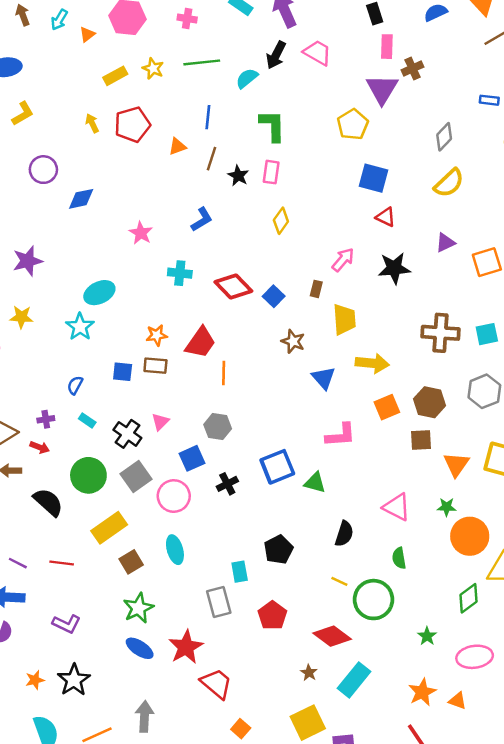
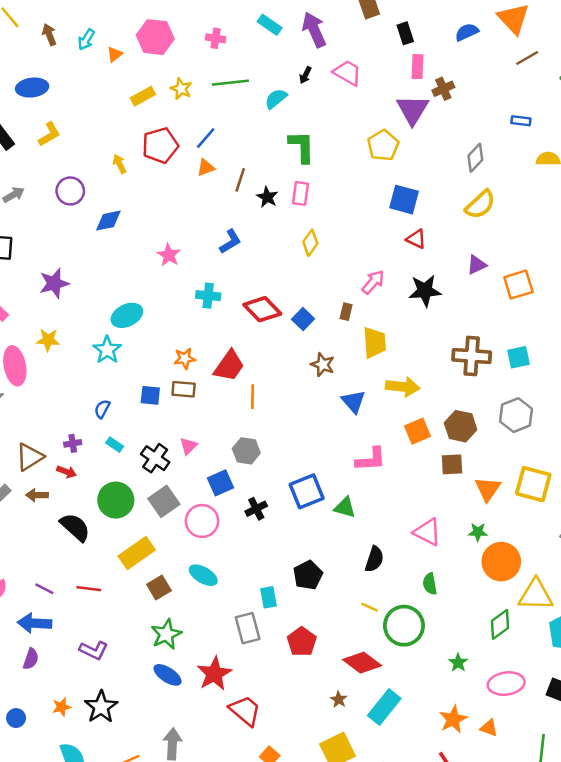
black arrow: (276, 55) -> (305, 75), size x0.6
blue line: (208, 117) -> (206, 138), moved, turned 35
yellow arrow: (92, 123) -> (119, 164), moved
cyan ellipse: (175, 550) -> (203, 575), turned -44

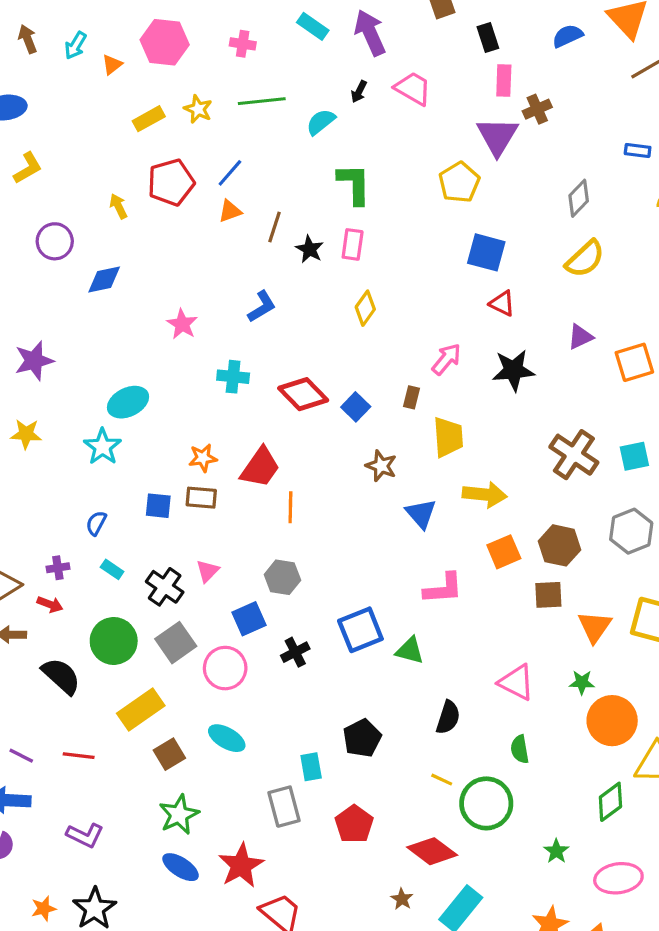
brown cross: (472, 356) -> (574, 455), turned 30

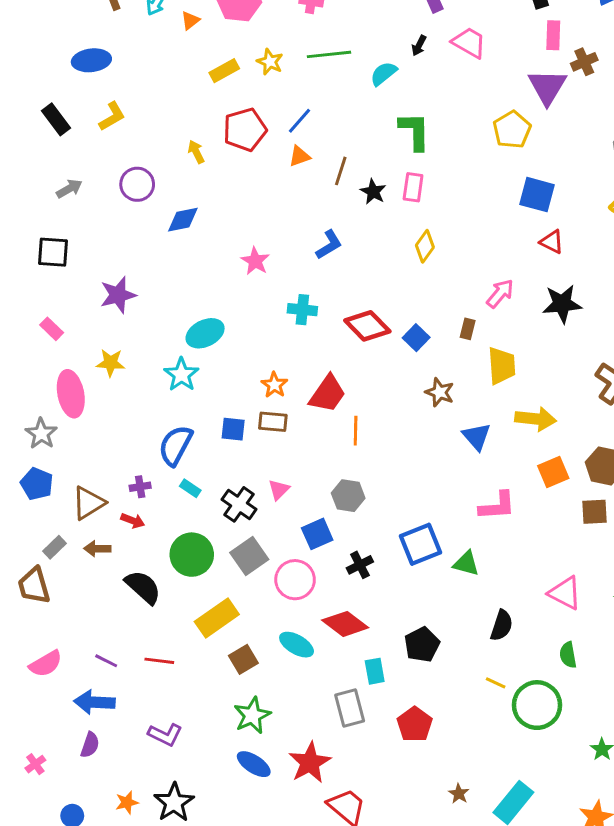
orange star: (203, 458) -> (274, 385), turned -30
blue semicircle: (96, 523) -> (176, 445), size x1.8
red diamond: (432, 851) -> (345, 624), moved

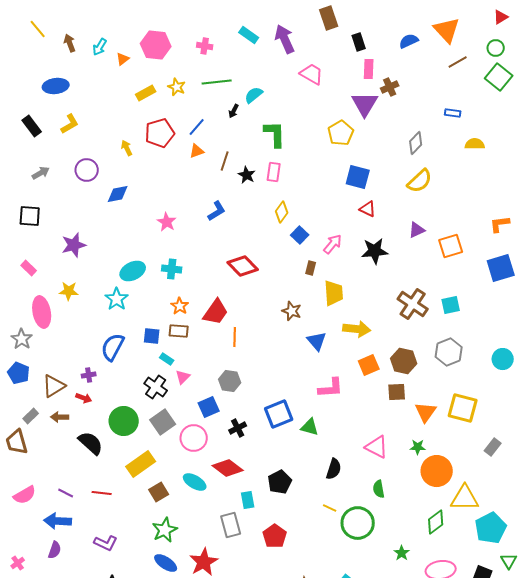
black arrow: (419, 46) -> (234, 111), moved
cyan cross: (302, 310) -> (172, 269), moved
blue square: (416, 338) -> (300, 235), moved
cyan rectangle: (190, 488) -> (167, 359), moved

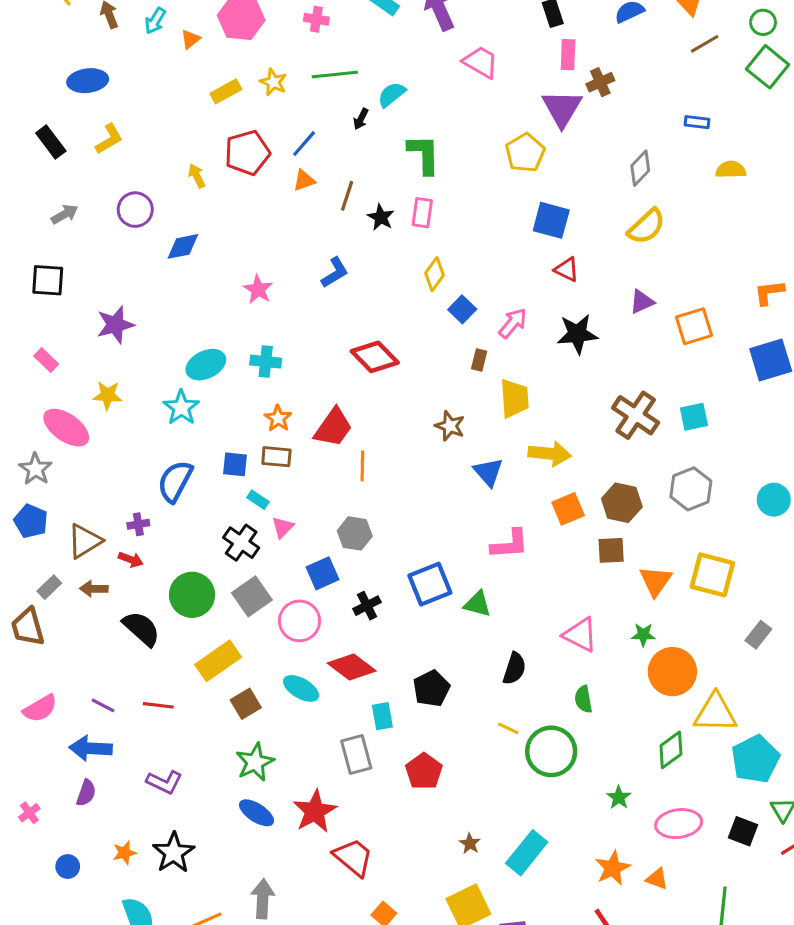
pink ellipse: (42, 312) -> (66, 428), turned -44

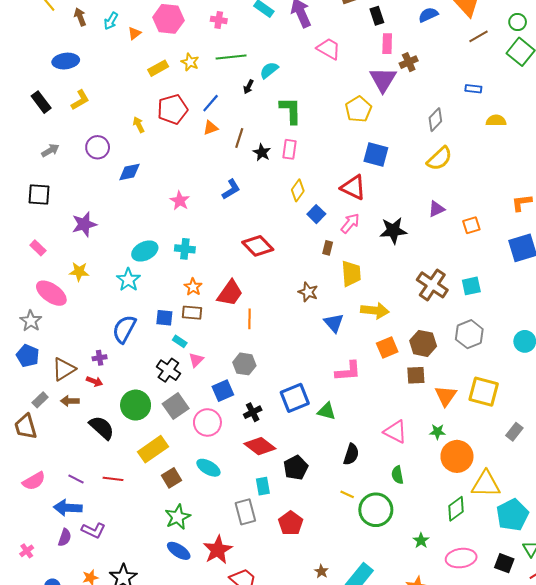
red triangle: (567, 269) -> (353, 187), moved, size x1.5
orange square: (694, 326) -> (471, 225), size x0.7
red diamond: (352, 667) -> (260, 446), moved
purple L-shape: (164, 782) -> (93, 530), moved

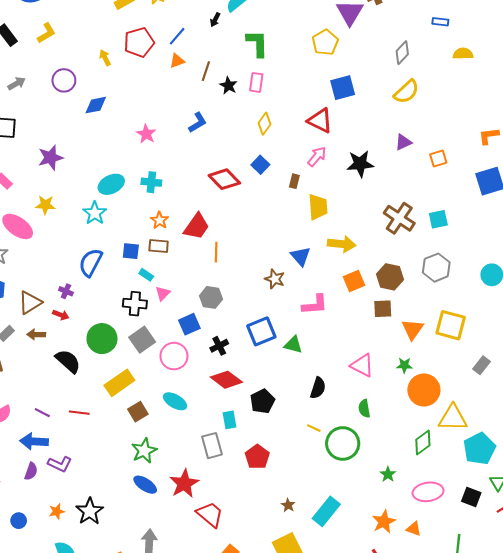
blue square: (376, 154) -> (343, 88), turned -30
blue square: (316, 214) -> (260, 165), moved
brown star: (308, 292) -> (275, 279), moved
purple cross: (100, 358) -> (66, 291), turned 32
black cross: (168, 370) -> (135, 304), turned -30

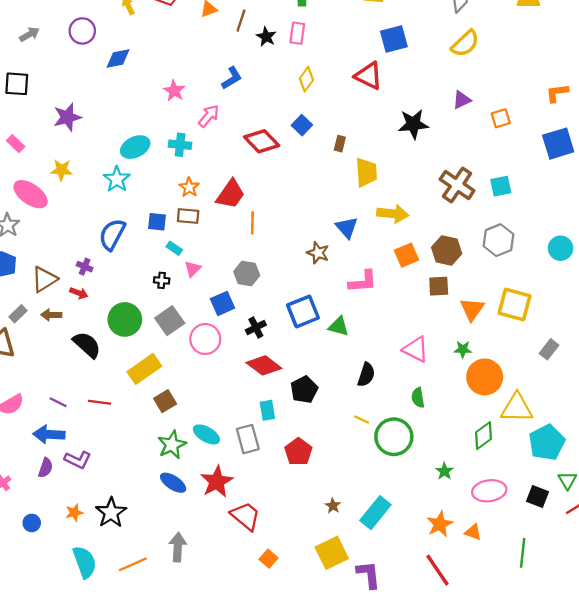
pink arrow: (317, 157) -> (209, 116), moved
black cross: (135, 304) -> (162, 280), size x0.6
cyan ellipse: (175, 401) -> (206, 434), moved

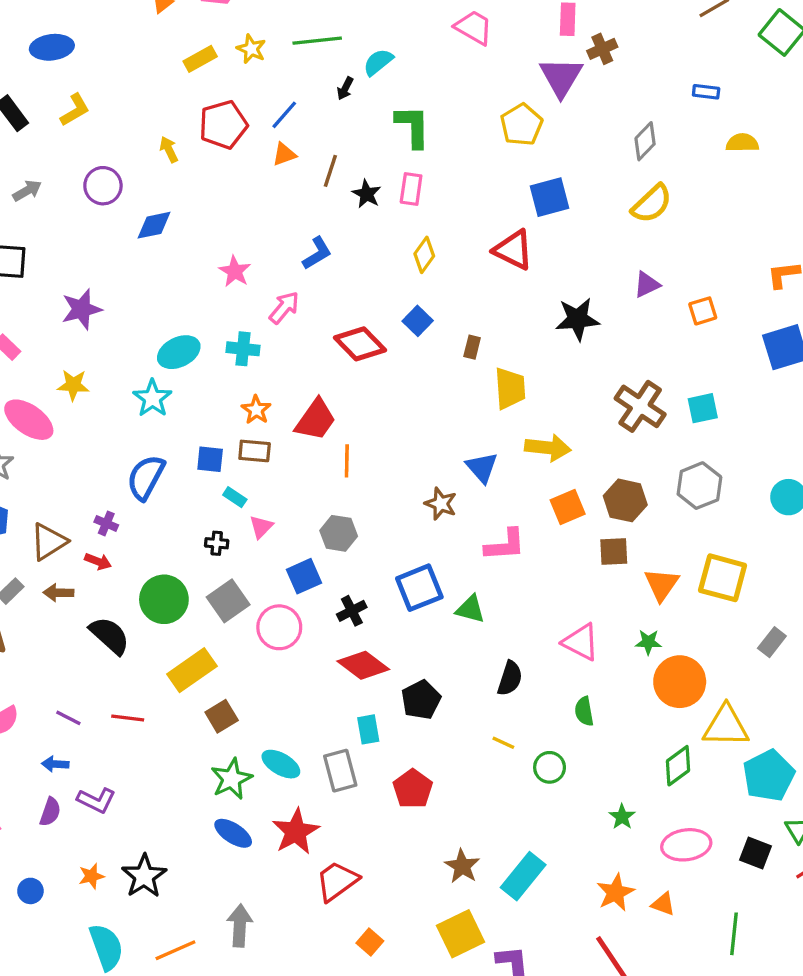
blue arrow: (49, 434) -> (55, 764), size x0.6
green circle: (394, 437) -> (550, 767), size x0.6
brown star: (333, 506) -> (462, 866), size x1.5
red trapezoid: (246, 516) -> (337, 881), turned -76

